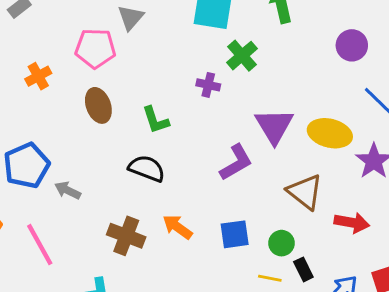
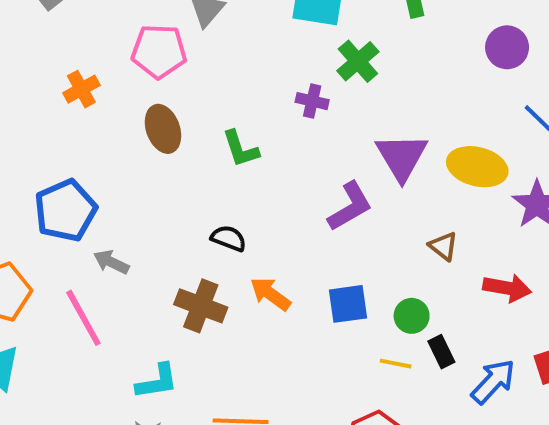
black semicircle: (147, 168) -> (229, 238), moved, size x0.7
gray arrow: (68, 190) -> (111, 262), moved
brown triangle: (305, 192) -> (443, 246), size x0.6

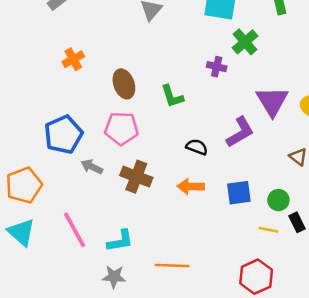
pink pentagon: (159, 51) -> (121, 128), moved
black semicircle: (229, 238) -> (197, 147), moved
orange arrow: (270, 294) -> (191, 186), turned -35
brown cross: (201, 306) -> (136, 177), moved
pink line: (83, 318) -> (74, 230), moved

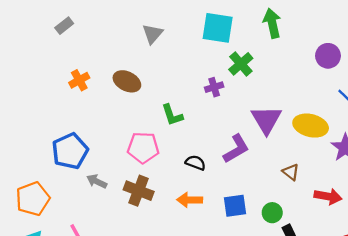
purple cross: (217, 67) -> (214, 87), turned -30
brown ellipse: (124, 84) -> (127, 81), moved, turned -44
pink pentagon: (121, 128) -> (143, 148), moved

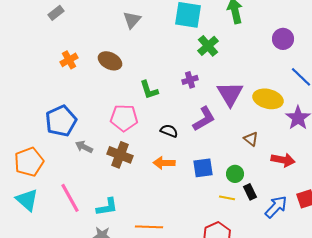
purple cross: (214, 87) -> (190, 80), moved

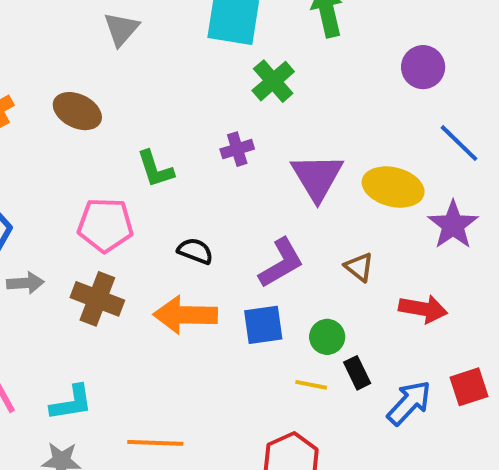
purple L-shape: (204, 119) -> (281, 263), moved
gray arrow: (84, 147) -> (25, 283), turned 150
orange arrow: (164, 163) -> (185, 315), size x1.4

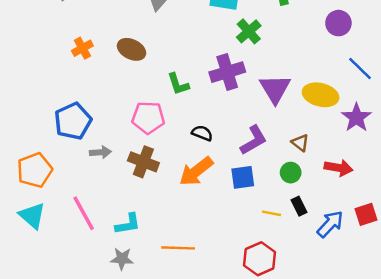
purple cross: (237, 149) -> (227, 72), size x1.8
orange arrow: (185, 315) -> (196, 171), turned -39
green circle: (327, 337) -> (291, 173), moved

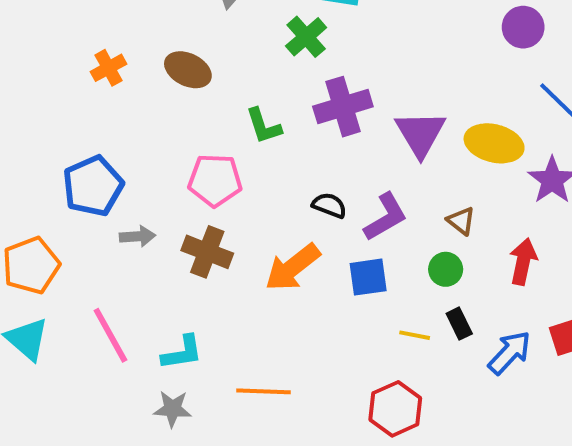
green cross: (249, 31) -> (306, 37), moved
black semicircle: (202, 133) -> (329, 205), moved
red arrow: (338, 168) -> (523, 262), turned -88

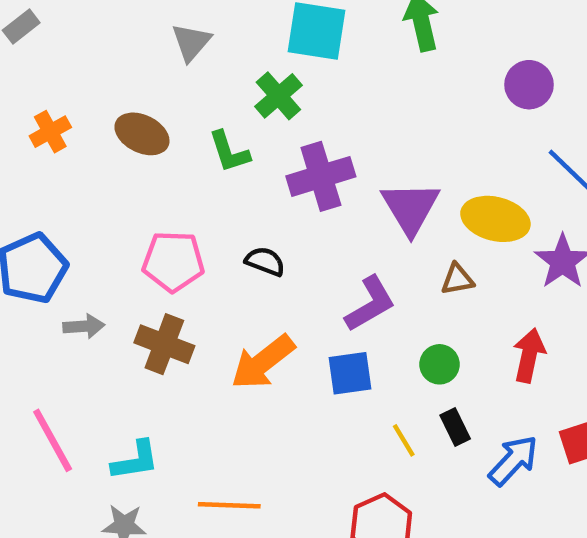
green L-shape: (263, 126) -> (229, 152), moved
black semicircle: (329, 205) -> (265, 261), moved
brown triangle: (461, 221) -> (457, 279), moved, turned -48
yellow line: (415, 335) -> (404, 440), turned 48

